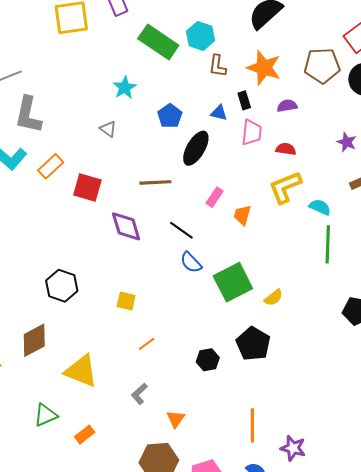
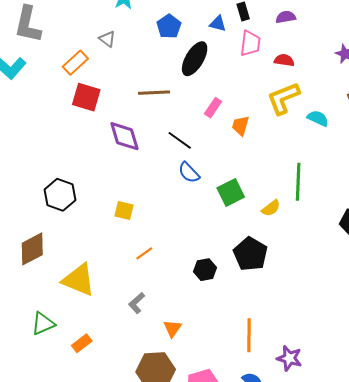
orange rectangle: (51, 166) -> (75, 63), moved
green line: (328, 244) -> (298, 182), moved
green square: (233, 282) -> (231, 193), size x0.7

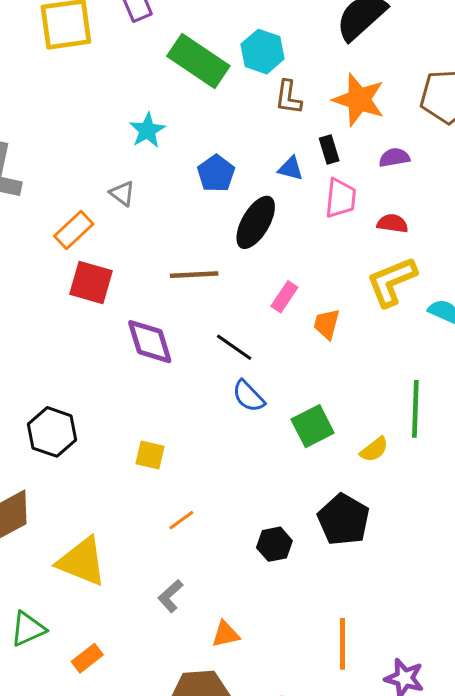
orange triangle: (173, 328) -> (226, 634), turned 42

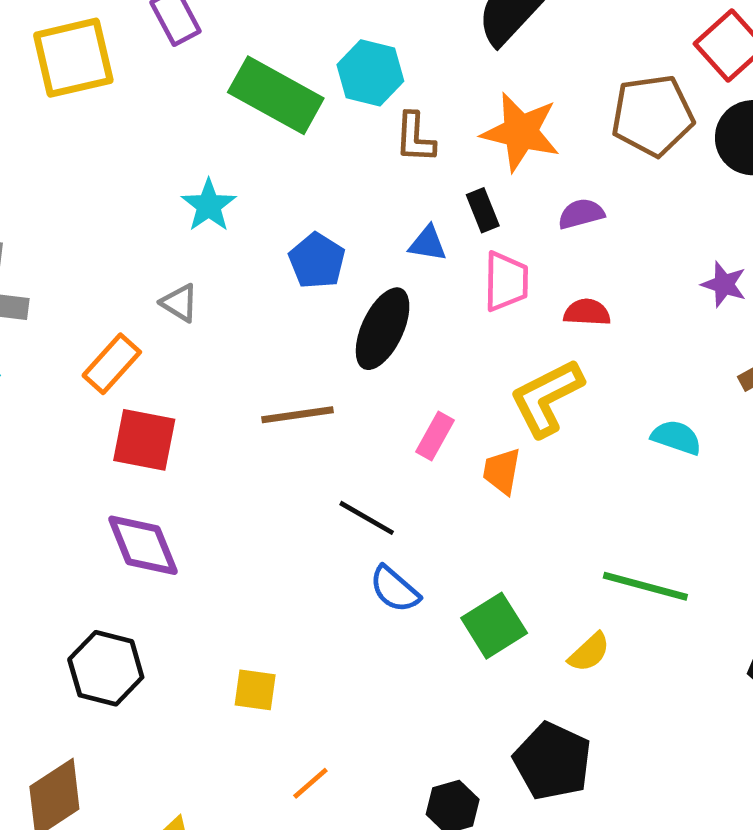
yellow L-shape: (392, 282) -> (547, 398), moved
purple diamond: (150, 342) -> (143, 545), moved
green line: (415, 409) -> (645, 586), turned -72

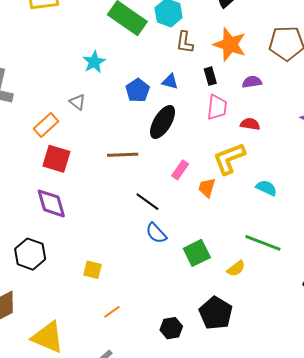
blue triangle: (428, 244) -> (170, 82), moved
cyan semicircle: (676, 437) -> (266, 188), moved

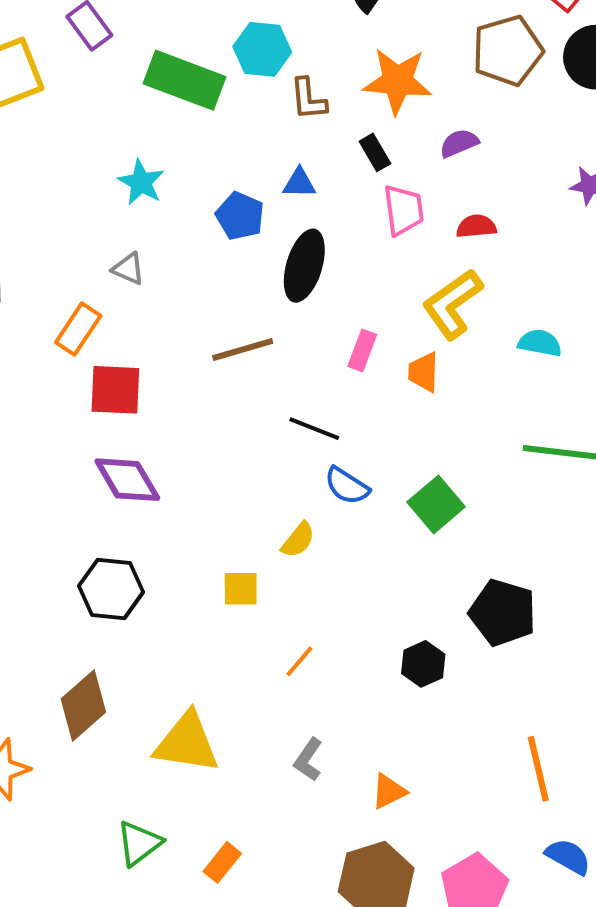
yellow semicircle: (236, 268) -> (298, 540), moved

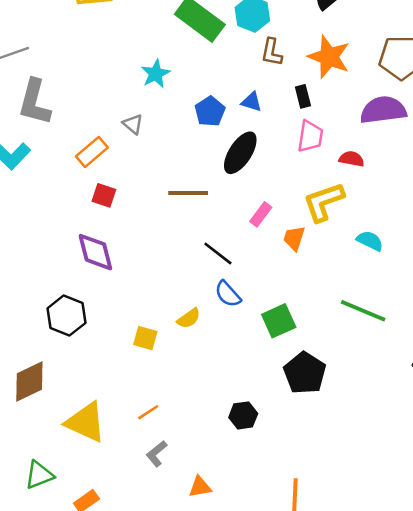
purple semicircle: (459, 143) -> (383, 110), moved, size x1.8
red square: (115, 390) -> (104, 195), size x0.7
black pentagon: (503, 613) -> (305, 373), moved
orange line: (299, 661) -> (148, 412), moved

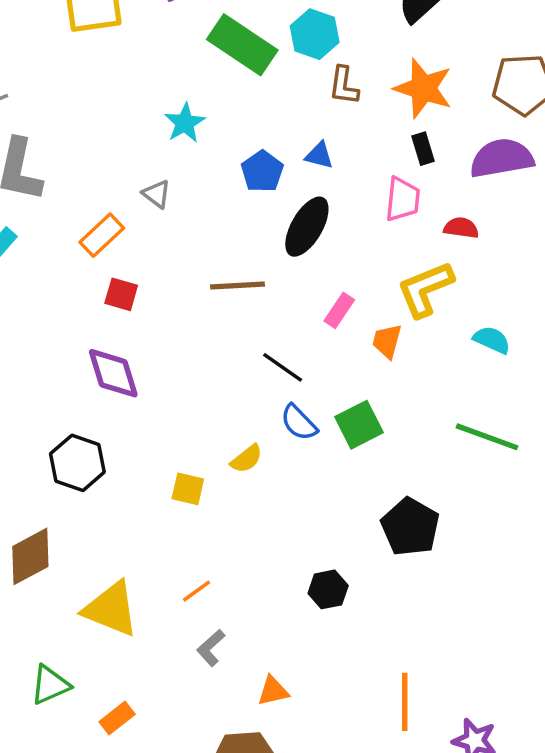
black rectangle: (303, 96) -> (423, 149), moved
green square: (279, 321) -> (359, 425), moved

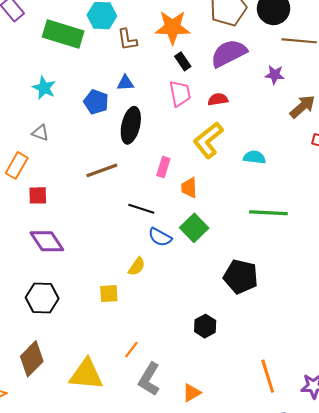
orange trapezoid: (387, 341) -> (189, 188), moved
gray L-shape: (211, 648) -> (149, 379), size x1.5

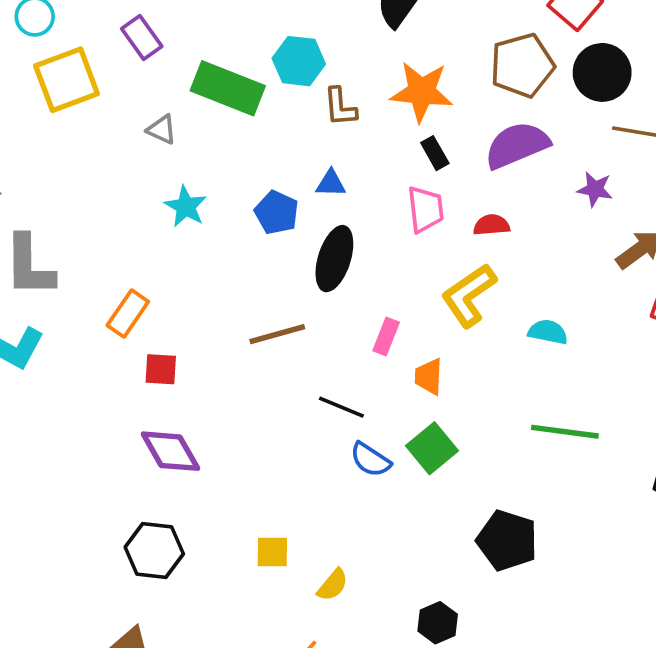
cyan star: (44, 88) -> (186, 207), moved
gray triangle: (40, 133) -> (162, 130), moved
yellow semicircle: (137, 267) -> (333, 585), moved

